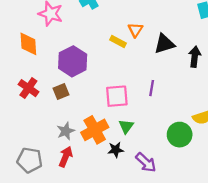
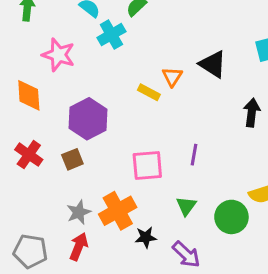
black triangle: (164, 44) -> (213, 64), moved, turned 50
green triangle: (126, 126) -> (186, 206), moved

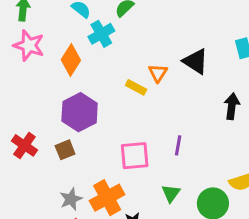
pink star: (58, 55) -> (29, 45), moved
orange diamond: (29, 95) -> (71, 60), moved, turned 36

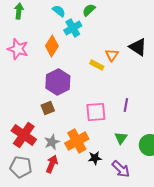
pink star: (29, 45) -> (18, 49), moved
red cross: (24, 145) -> (24, 135), moved, size x1.4

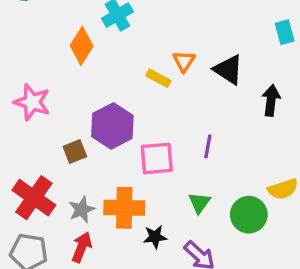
black triangle: (138, 47) -> (228, 70), moved
pink star: (18, 49) -> (32, 102), moved
purple hexagon: (58, 82) -> (112, 126), moved
orange cross: (77, 141) -> (124, 208), turned 30

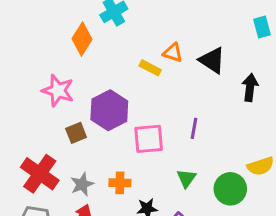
orange triangle: (184, 61) -> (173, 53), turned -45
pink star: (32, 102) -> (58, 91), moved
orange cross: (124, 208) -> (120, 183), size x0.6

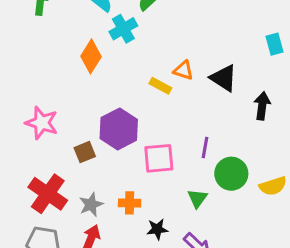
pink star: (58, 91) -> (42, 123), moved
green circle: (230, 189) -> (231, 174), moved

